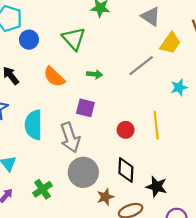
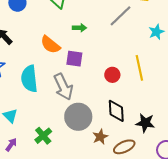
orange semicircle: (54, 77) -> (50, 45), moved

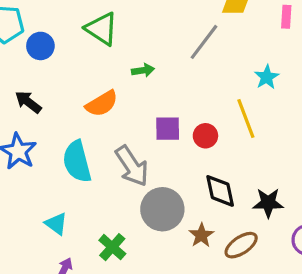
cyan star: (156, 32) -> (267, 77), moved
orange semicircle: (50, 45) -> (102, 104), turned -60
purple square: (74, 59) -> (168, 129), moved

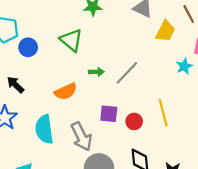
gray line: (204, 42) -> (127, 73), moved
cyan star: (267, 77) -> (184, 66), moved

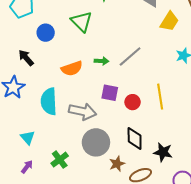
blue circle: (28, 47) -> (46, 33), moved
green arrow: (96, 72) -> (102, 61), moved
gray arrow: (81, 137) -> (83, 111), turned -56

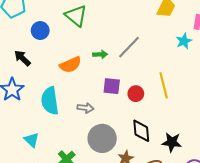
gray arrow: (83, 111) -> (85, 108), size x0.6

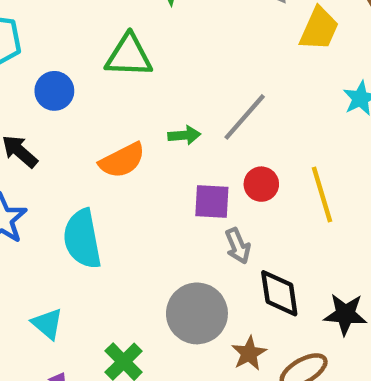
green triangle: (76, 16) -> (129, 56), turned -35
red circle: (136, 94) -> (261, 184), moved
gray arrow: (85, 108) -> (238, 246), moved, turned 63

